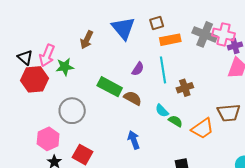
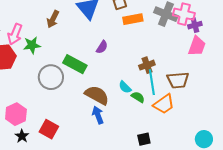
cyan line: (163, 70) -> (152, 82), moved
brown semicircle: (133, 98) -> (97, 95), moved, size x1.4
gray circle: (72, 111) -> (51, 77), moved
brown trapezoid: (229, 113) -> (178, 80), moved

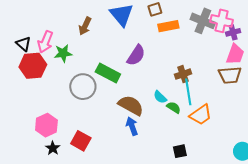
purple semicircle: (102, 47) -> (136, 55), size x1.5
brown trapezoid: (178, 80) -> (230, 75), moved

